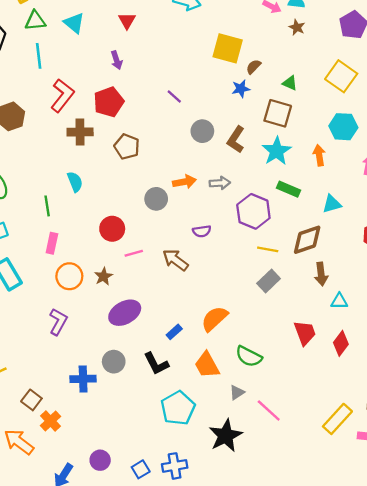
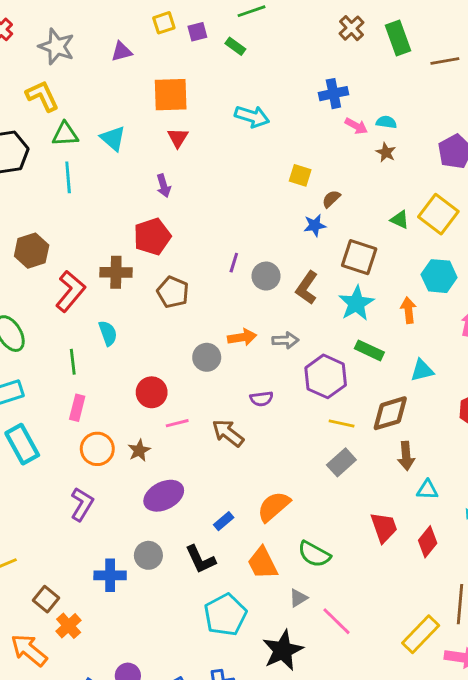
yellow square: (228, 48) -> (300, 175), size x0.6
green triangle: (290, 83) -> (400, 220), moved
red L-shape: (62, 95) -> (70, 291), moved
purple line: (174, 96) -> (234, 263), moved, turned 63

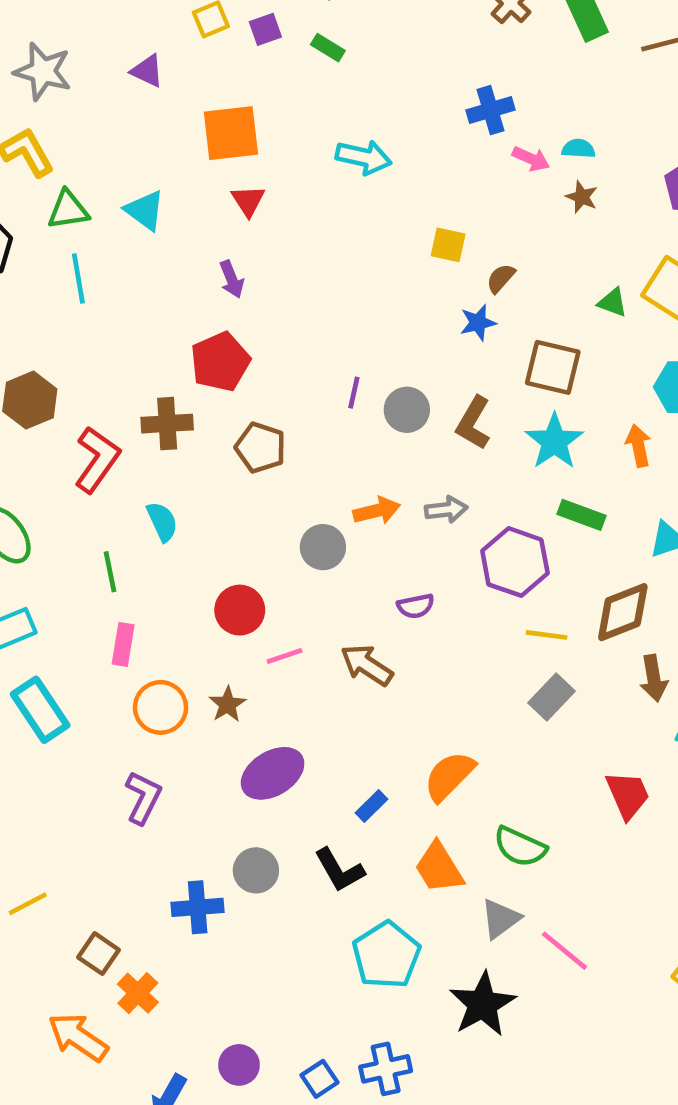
purple triangle: (122, 52) -> (147, 71), turned 45
gray triangle: (298, 598) -> (501, 919), size x1.4

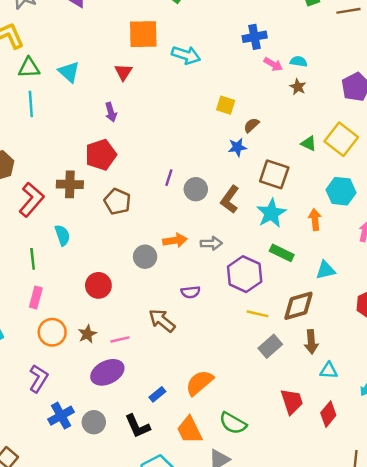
orange square: (231, 133) -> (143, 34), moved
pink line: (284, 656) -> (120, 339), moved
gray rectangle: (551, 697) -> (270, 346), moved
blue cross: (198, 907) -> (61, 416), moved, turned -30

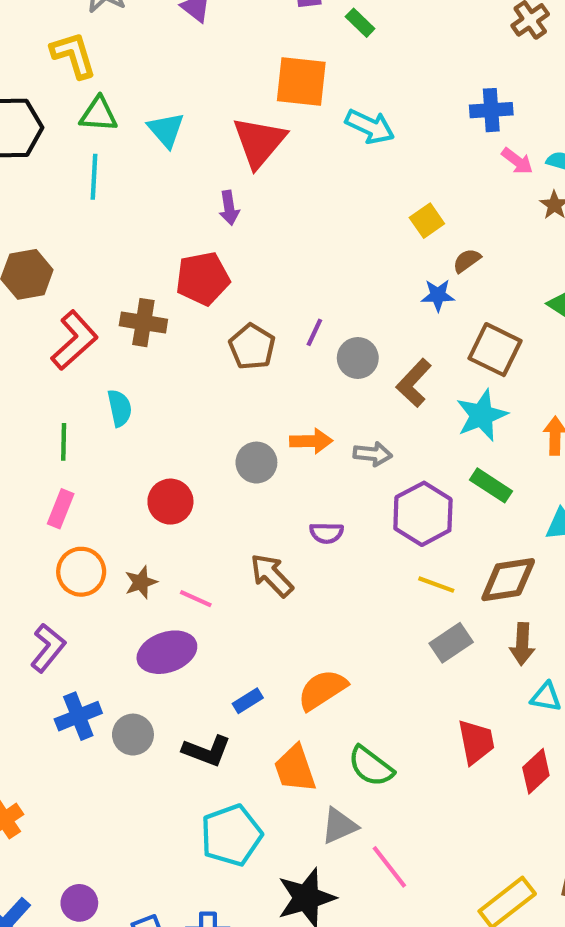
red triangle: (123, 72) -> (259, 142), size x1.8
yellow square: (226, 105) -> (427, 221), turned 30
brown pentagon: (117, 202) -> (252, 347), moved
pink line: (120, 339) -> (196, 599), turned 30
black L-shape: (137, 426) -> (207, 751), turned -52

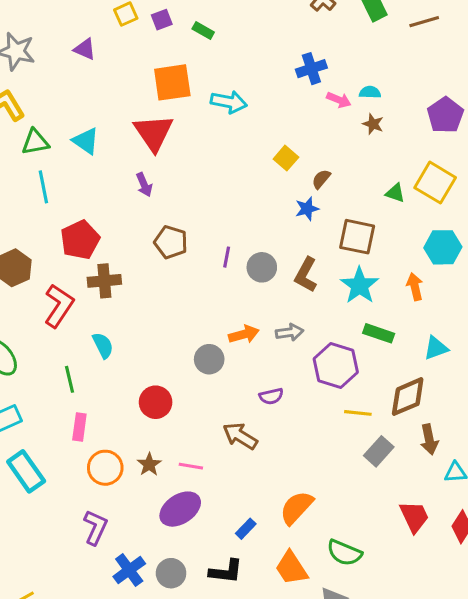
red pentagon: (203, 279) -> (80, 240), moved
brown pentagon: (252, 347) -> (171, 242), moved

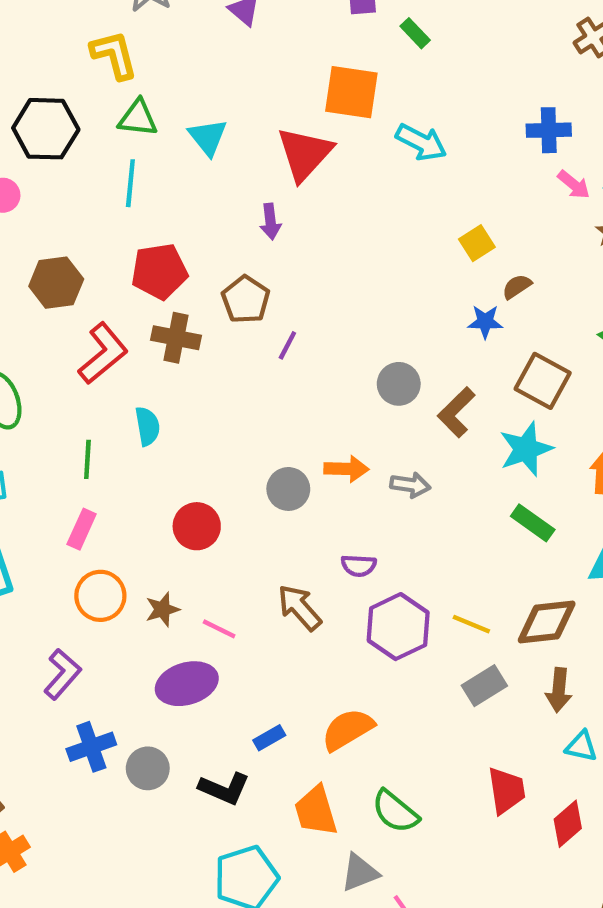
brown pentagon: (171, 242) -> (246, 299), moved
purple line: (227, 257) -> (287, 345), moved
purple hexagon: (336, 365) -> (398, 627), moved

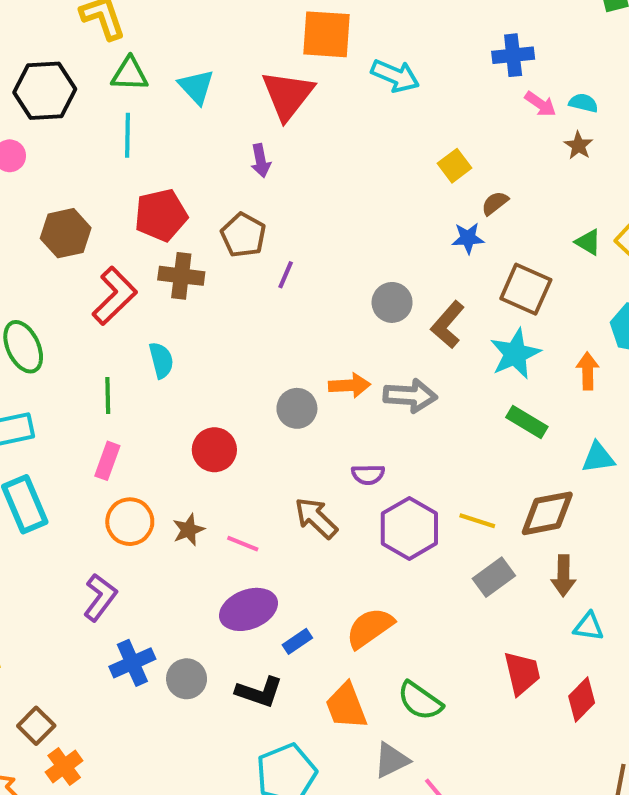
gray arrow: (410, 485) -> (410, 396), size x1.4
purple ellipse: (187, 684) -> (248, 609), moved

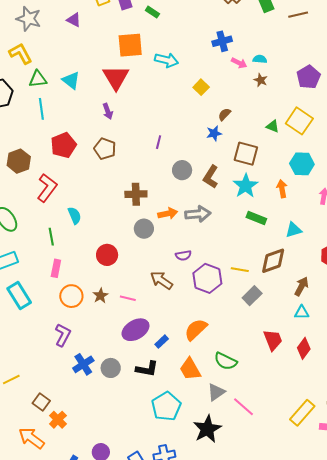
yellow square: (454, 166) -> (201, 87), moved
purple line: (286, 275) -> (159, 142), moved
brown cross: (181, 276) -> (136, 194), moved
brown arrow: (563, 576) -> (301, 286), moved, turned -144

